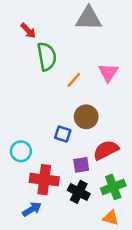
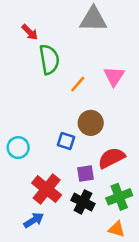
cyan circle: (21, 151) -> (18, 148), moved
red cross: (44, 180) -> (47, 189), turned 32

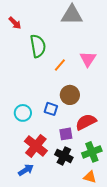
red arrow: (30, 32) -> (15, 23), moved
cyan circle: (18, 148) -> (23, 113), moved

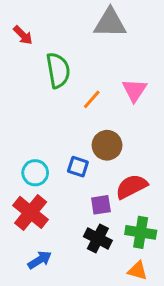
red cross: (36, 146) -> (31, 212), moved
green cross: (92, 152) -> (141, 232), turned 30

